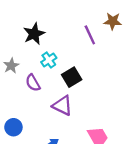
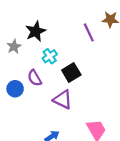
gray star: (11, 66) -> (14, 47), moved
blue circle: (13, 127) -> (15, 89), moved

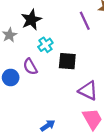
black square: (71, 73) -> (67, 61), turned 36
purple triangle: (63, 100) -> (88, 91), moved

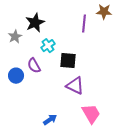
purple line: (85, 21) -> (84, 24), turned 30
purple triangle: (88, 91) -> (75, 86), moved

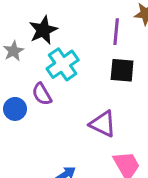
cyan cross: (48, 46) -> (63, 64), size x1.5
black square: (68, 61) -> (122, 70), moved

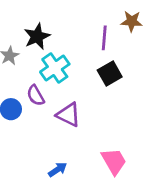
black square: (122, 70) -> (110, 74), turned -35
purple triangle: (103, 124) -> (69, 115), moved

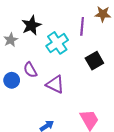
cyan cross: (55, 68) -> (57, 43), moved
black square: (110, 74) -> (94, 61), moved

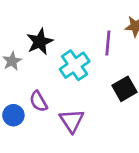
purple triangle: (55, 84) -> (72, 121), turned 30

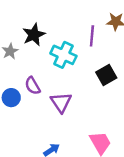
cyan cross: (75, 65) -> (63, 55), turned -30

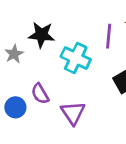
black star: (34, 35) -> (41, 35), turned 30

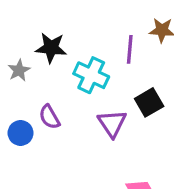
purple triangle: (73, 113) -> (112, 123), moved

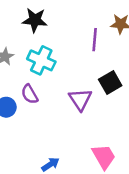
black star: (51, 48) -> (35, 20), moved
cyan cross: (91, 75) -> (41, 60), moved

